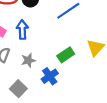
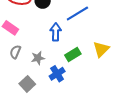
blue arrow: (22, 29) -> (56, 32), moved

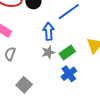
gray star: (38, 58) -> (48, 52), moved
blue cross: (57, 74) -> (69, 74), moved

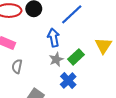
blue cross: (69, 74) -> (68, 80), moved

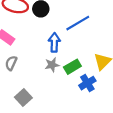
blue cross: (68, 80) -> (87, 83), moved

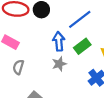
green rectangle: (72, 67) -> (82, 46), moved

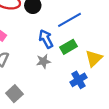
blue arrow: (59, 41) -> (46, 39), turned -30

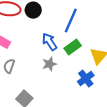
blue line: (70, 20) -> (71, 21), turned -30

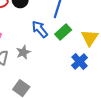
gray star: (49, 64) -> (23, 52), moved

